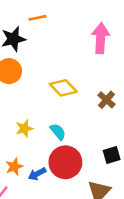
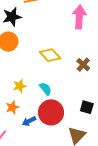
black square: (112, 155) -> (87, 107), turned 32
orange star: (14, 167) -> (12, 107), moved

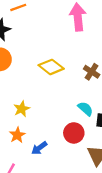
cyan semicircle: (45, 89) -> (85, 109), moved
red circle: (51, 112) -> (74, 133), moved, size x0.7

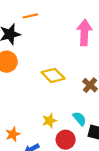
yellow star: (22, 109) -> (49, 121), moved

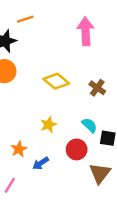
yellow star: (49, 121) -> (49, 125), moved

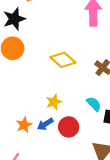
red circle: (77, 149) -> (69, 127), moved
blue arrow: (41, 163) -> (45, 124), moved

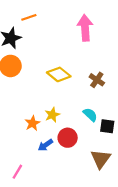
blue arrow: (45, 124) -> (45, 145), moved
orange star: (24, 125) -> (32, 123), moved

